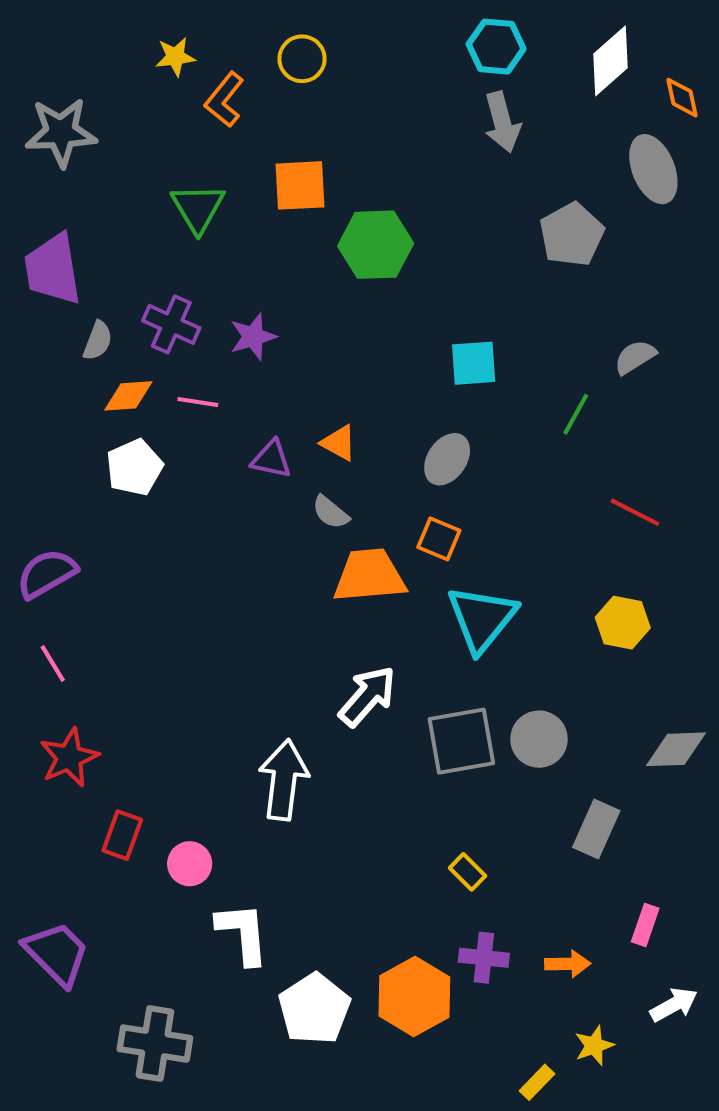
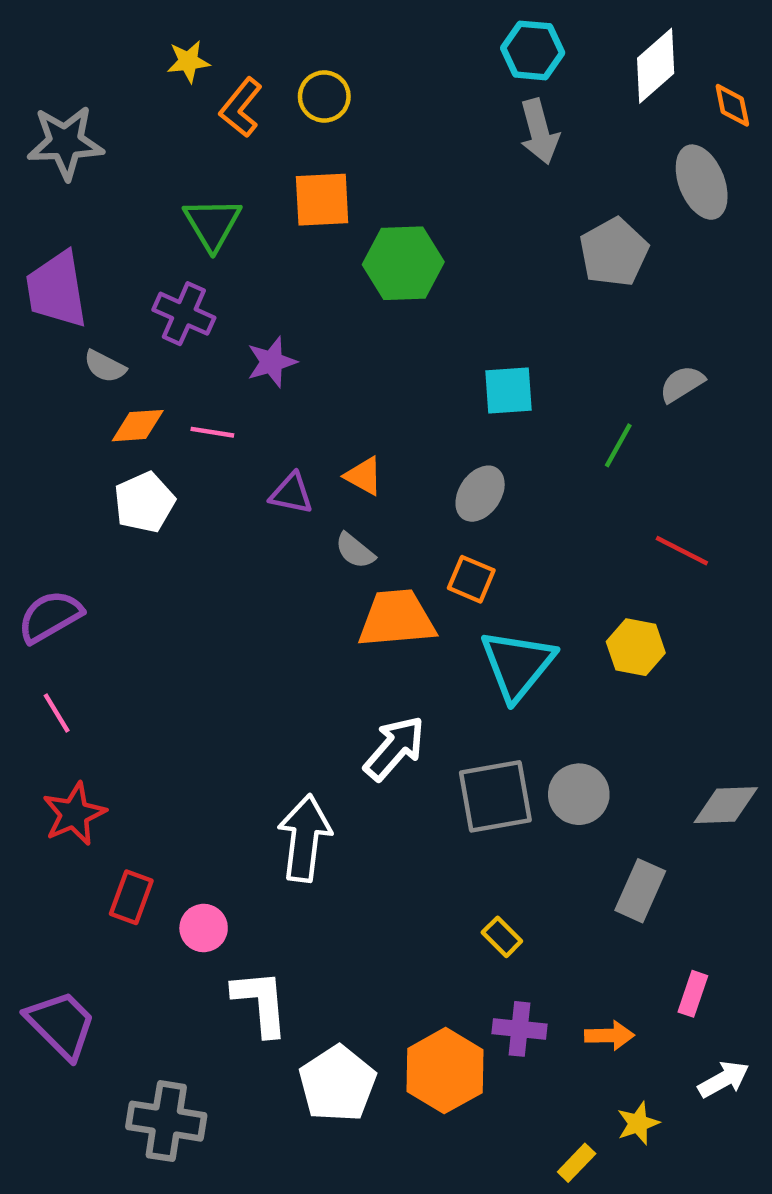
yellow circle: (302, 59) -> (324, 96), moved
purple cross: (171, 324) -> (184, 314), moved
gray semicircle: (98, 341) -> (105, 366), turned 96
yellow hexagon: (623, 623) -> (636, 647), moved

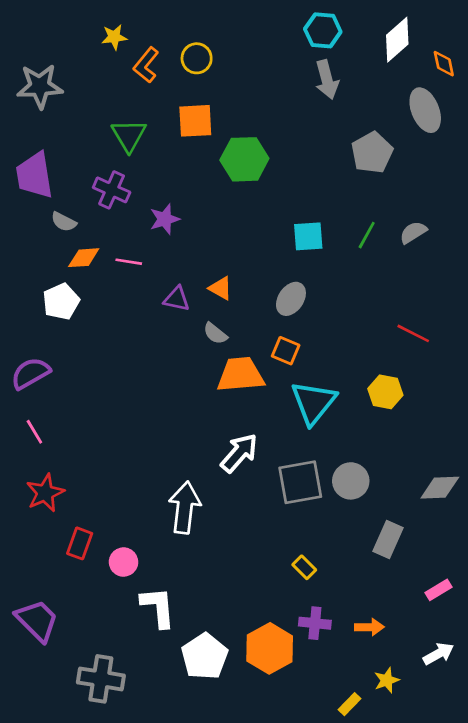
green line: (618, 445) -> (367, 235), moved
white pentagon: (144, 502) -> (61, 302), moved
pink rectangle: (693, 994) -> (438, 590), moved, turned 40

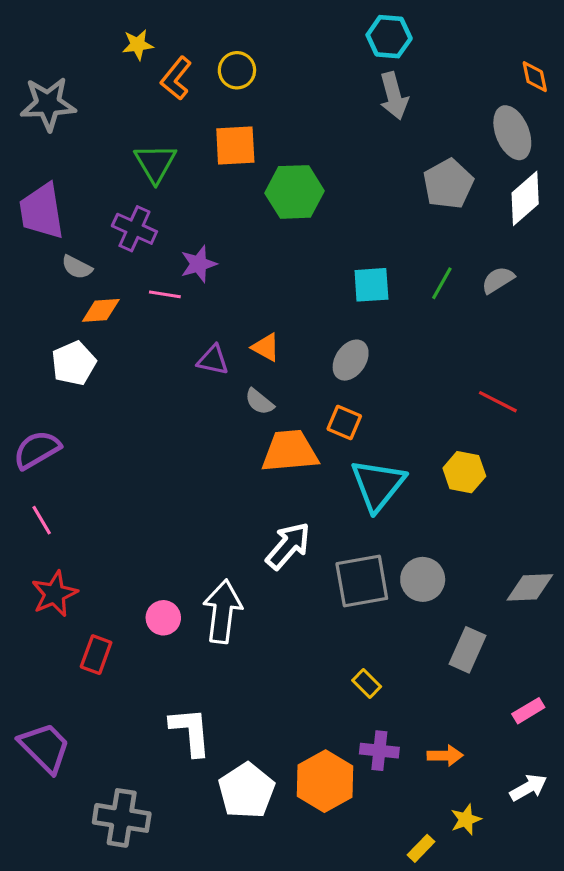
white diamond: (397, 40) -> (525, 198), moved
pink line: (129, 262) -> (165, 294), moved
pink circle: (124, 562) -> (163, 618), moved

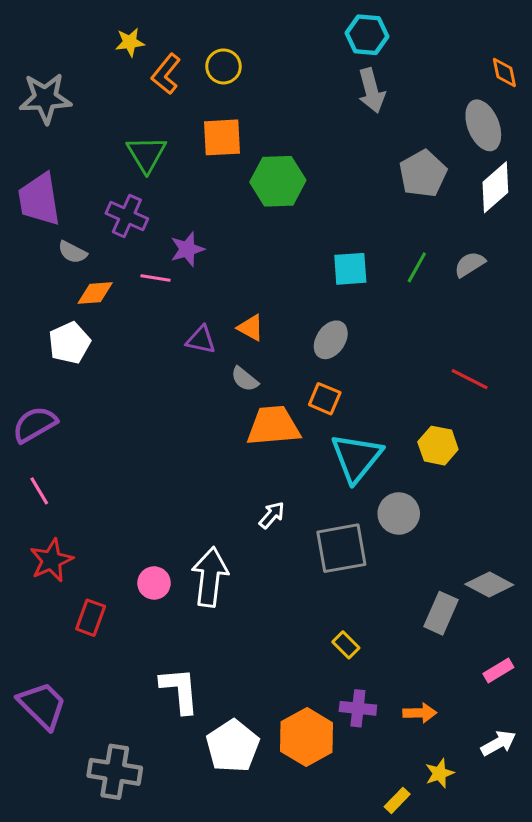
white arrow: (288, 546) -> (272, 515), size x0.6
gray circle: (423, 579) -> (399, 514), moved
gray diamond: (530, 587) -> (489, 584), moved, turned 30

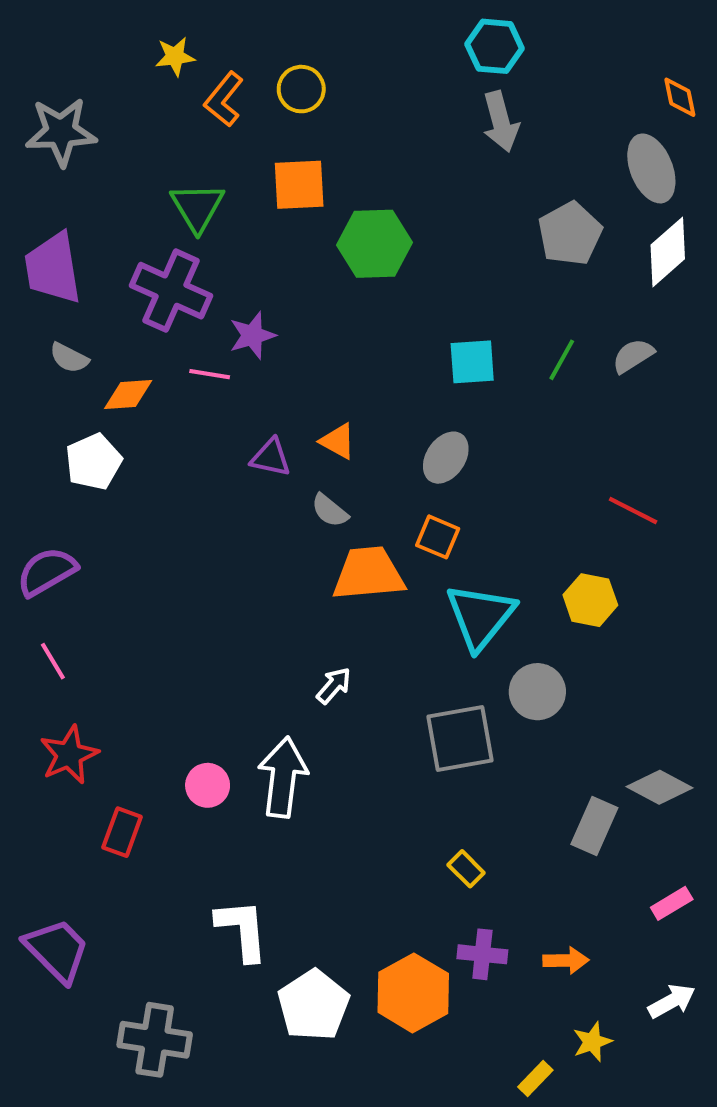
purple cross: (127, 216) -> (171, 291), size x1.4
gray semicircle: (72, 252) -> (69, 358), moved
white arrow: (272, 515) -> (334, 686), moved

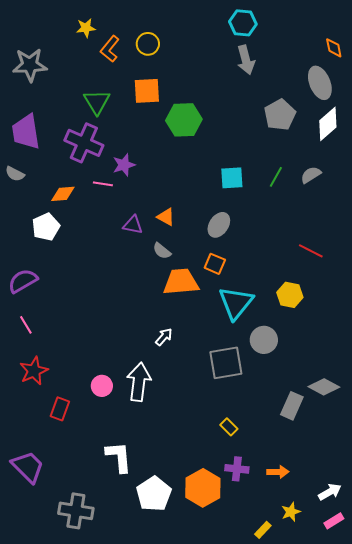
gray semicircle: (69, 358) -> (15, 174), moved
pink rectangle: (672, 903) -> (334, 521), moved

